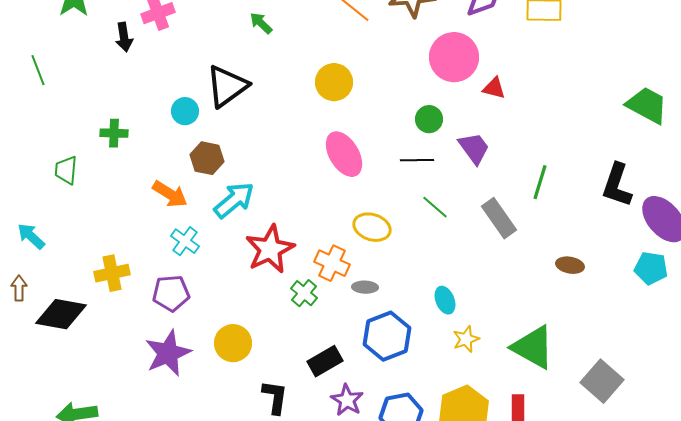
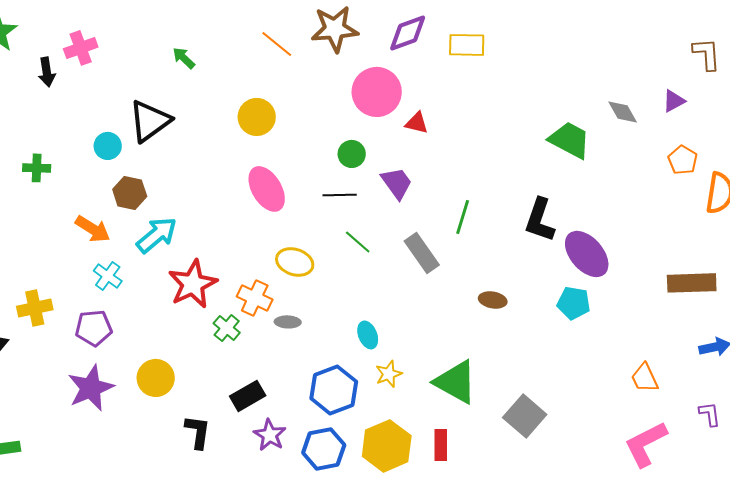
blue hexagon: (387, 336) -> (334, 390), moved

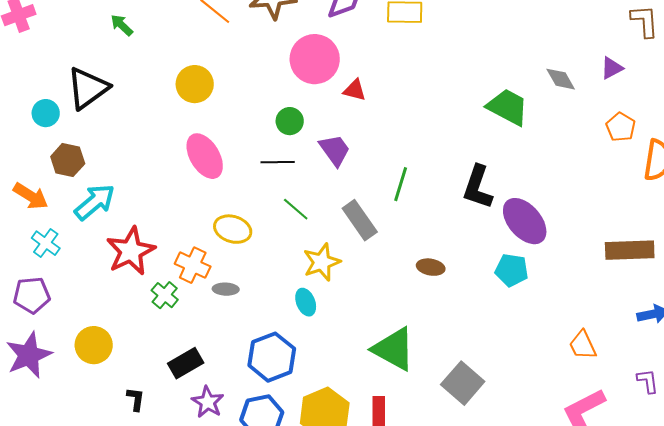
yellow star: (389, 374) -> (322, 262), moved, size x1.4
black L-shape: (198, 432) -> (136, 399), size x0.7

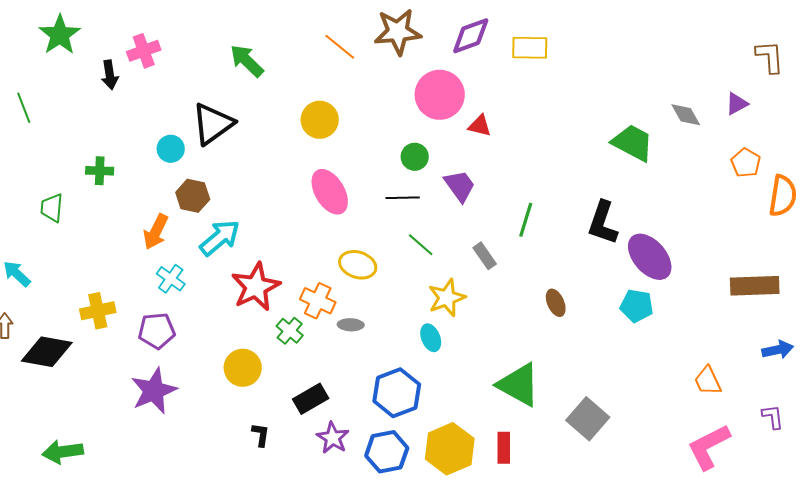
green arrow: (122, 25) -> (247, 61), size x1.5
orange arrow: (31, 196) -> (156, 232), turned 84
gray rectangle: (360, 220) -> (485, 256), size x0.7
brown ellipse: (431, 267) -> (556, 303), turned 56
yellow circle: (94, 345) -> (243, 368), moved

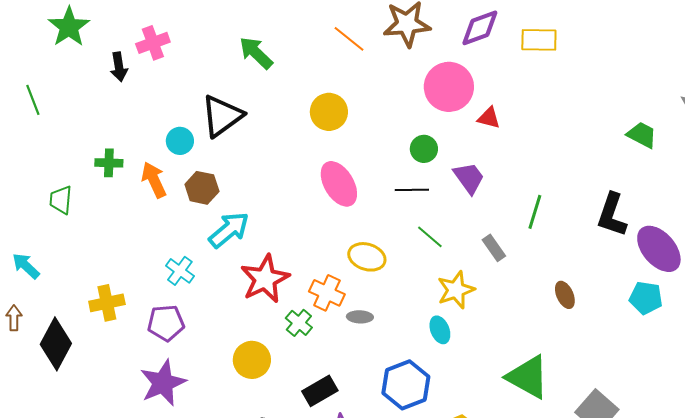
green trapezoid: (633, 143) -> (642, 135), size x0.7
orange arrow: (156, 232) -> (154, 180), moved, turned 129
black diamond: (47, 352) -> (56, 344), turned -72

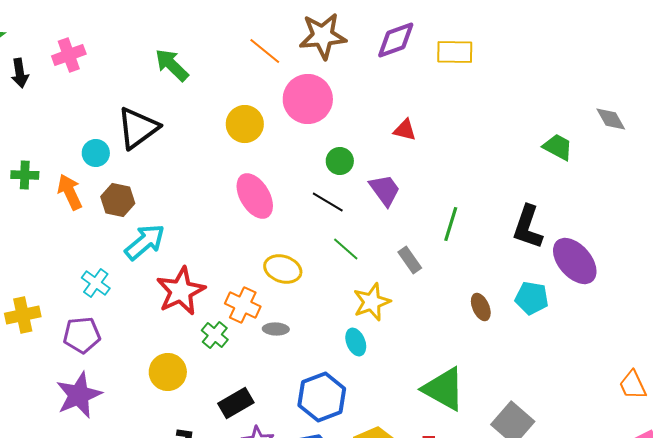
black arrow: (119, 67) -> (20, 73), moved
pink circle: (449, 87) -> (308, 99), moved
black line: (412, 190) -> (328, 202), turned 32
cyan pentagon: (646, 298) -> (532, 298), moved

